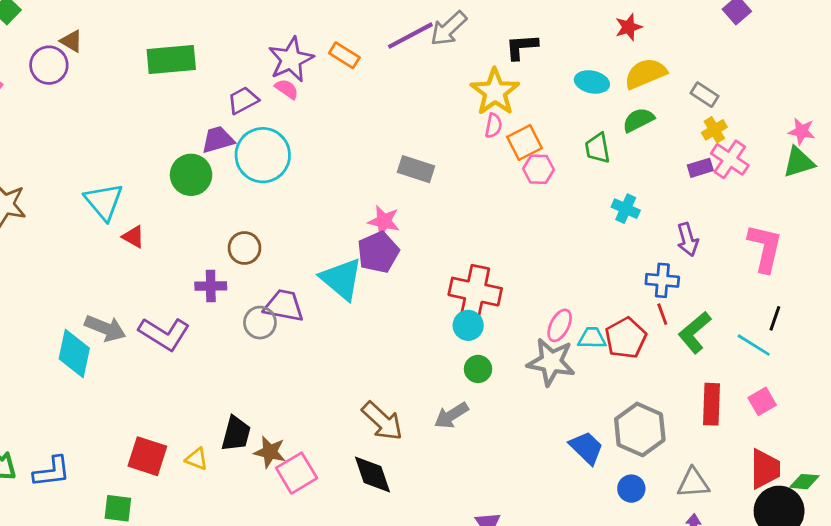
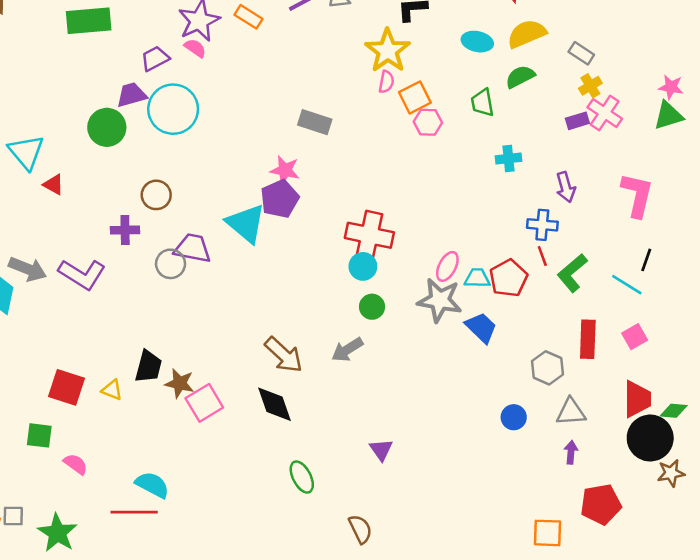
cyan cross: (626, 209) -> (508, 159), turned -30
gray hexagon: (640, 429) -> (547, 368), moved, size x0.7
blue trapezoid: (586, 448) -> (481, 328), moved

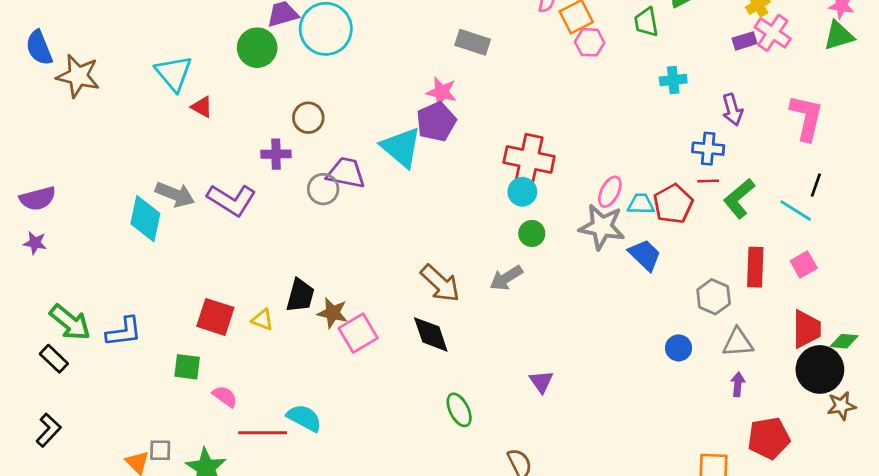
red line: (542, 256) -> (708, 181), turned -72
red line: (134, 512) -> (263, 433), moved

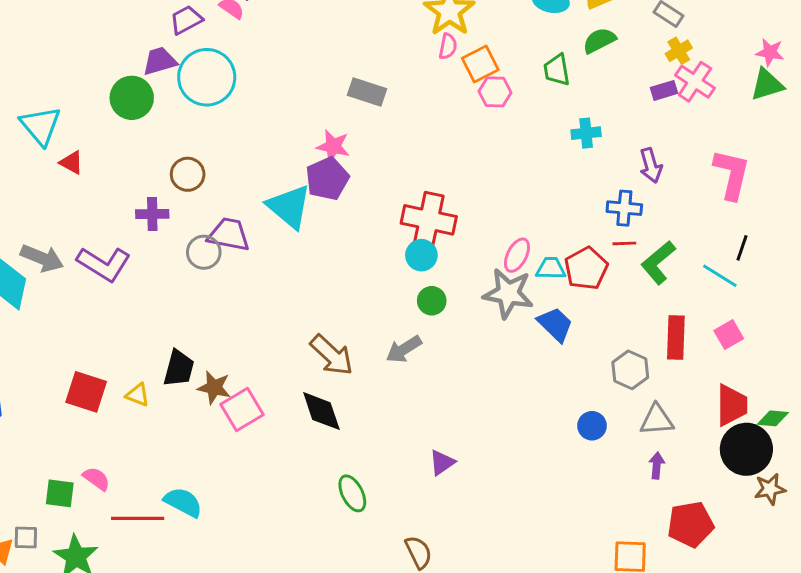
green square: (187, 367) -> (60, 493), moved
purple triangle: (541, 382) -> (442, 463), turned 30

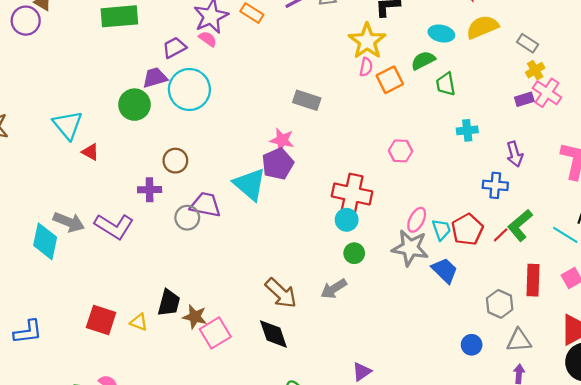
green semicircle: (599, 40) -> (423, 60), moved
pink hexagon: (495, 92) -> (400, 151), moved
red line: (624, 243) -> (501, 235), moved, turned -42
cyan trapezoid: (551, 268) -> (441, 230), turned 70

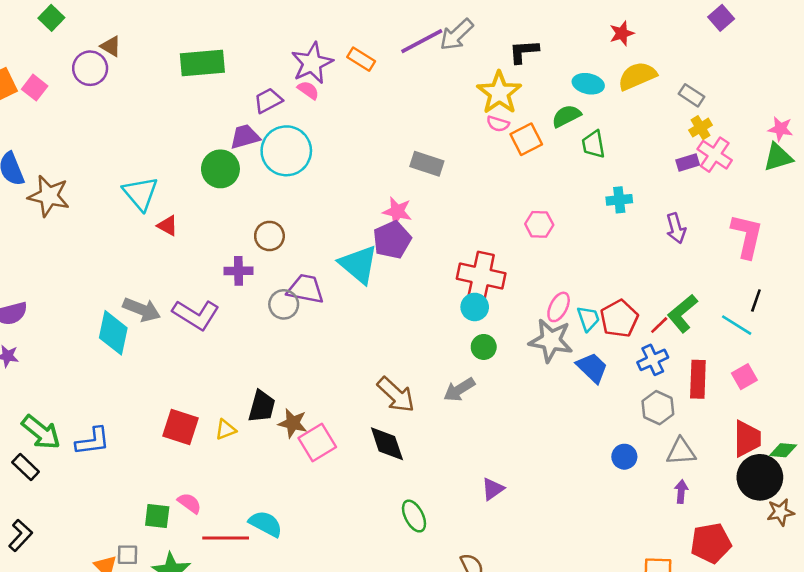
pink semicircle: (366, 67) -> (498, 124), turned 96
blue cross: (495, 185) -> (653, 360), moved, turned -30
yellow triangle: (139, 322) -> (226, 430), turned -42

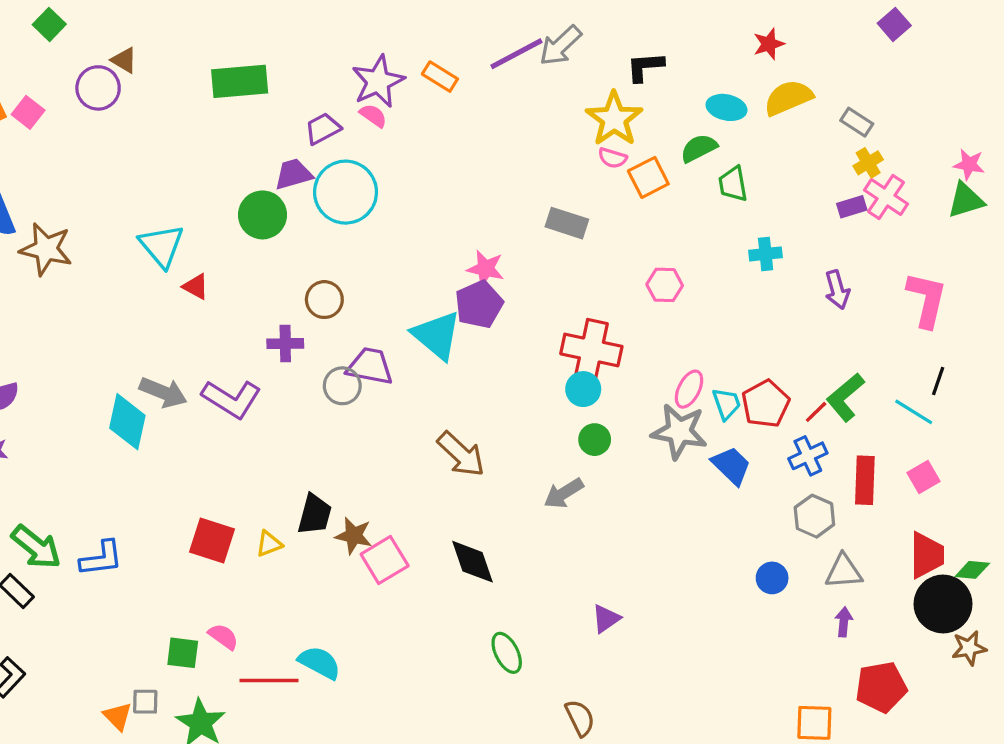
gray rectangle: (427, 164) -> (567, 223), moved
brown arrow: (396, 395) -> (461, 454), moved

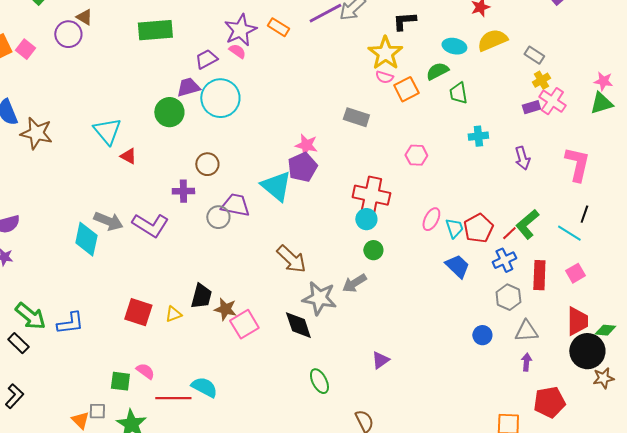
gray star: (679, 431) -> (319, 298), moved

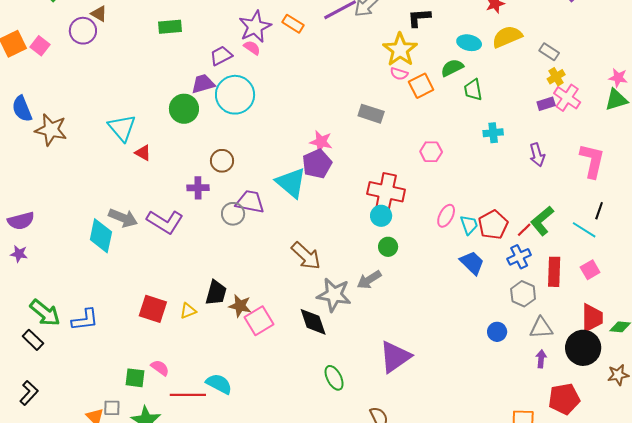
green rectangle: (155, 30) -> (170, 27), size x0.7
black circle: (587, 351) -> (583, 348), moved
purple triangle: (380, 360) -> (395, 357), size x1.8

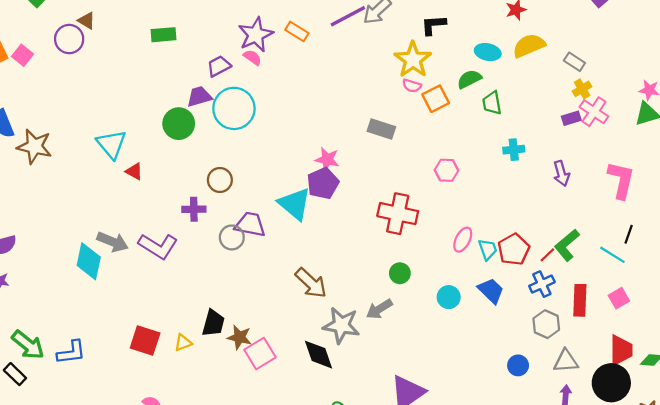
cyan circle: (381, 216) -> (449, 297), moved

